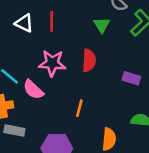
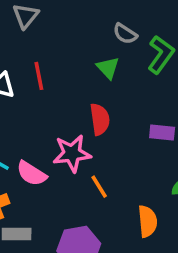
pink star: (52, 63) -> (72, 153), moved
orange line: (79, 108) -> (99, 187), turned -36

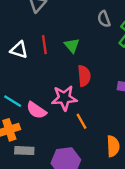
gray semicircle: (125, 34) -> (104, 19), turned 35
green triangle: (108, 68) -> (72, 45), moved

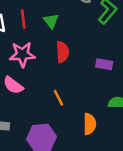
pink star: (64, 98) -> (22, 54), moved

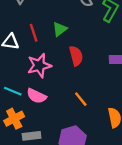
green triangle: (51, 21) -> (60, 29), turned 42

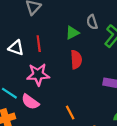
green triangle: (60, 29) -> (72, 33), moved
red semicircle: (76, 56) -> (76, 60), moved

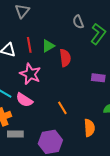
green triangle: (72, 33) -> (48, 46), moved
pink star: (38, 75) -> (30, 74), turned 30

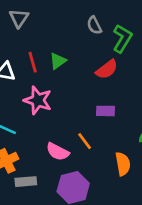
red semicircle: (65, 58) -> (107, 69), moved, turned 66
purple rectangle: (98, 78) -> (106, 111), moved
pink semicircle: (24, 100) -> (58, 152), moved

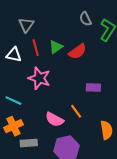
gray triangle: (19, 18) -> (26, 25), moved
red semicircle: (107, 69) -> (78, 52), moved

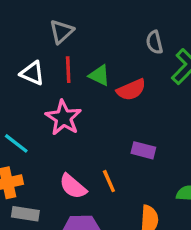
green triangle: (56, 47) -> (99, 75), turned 48

